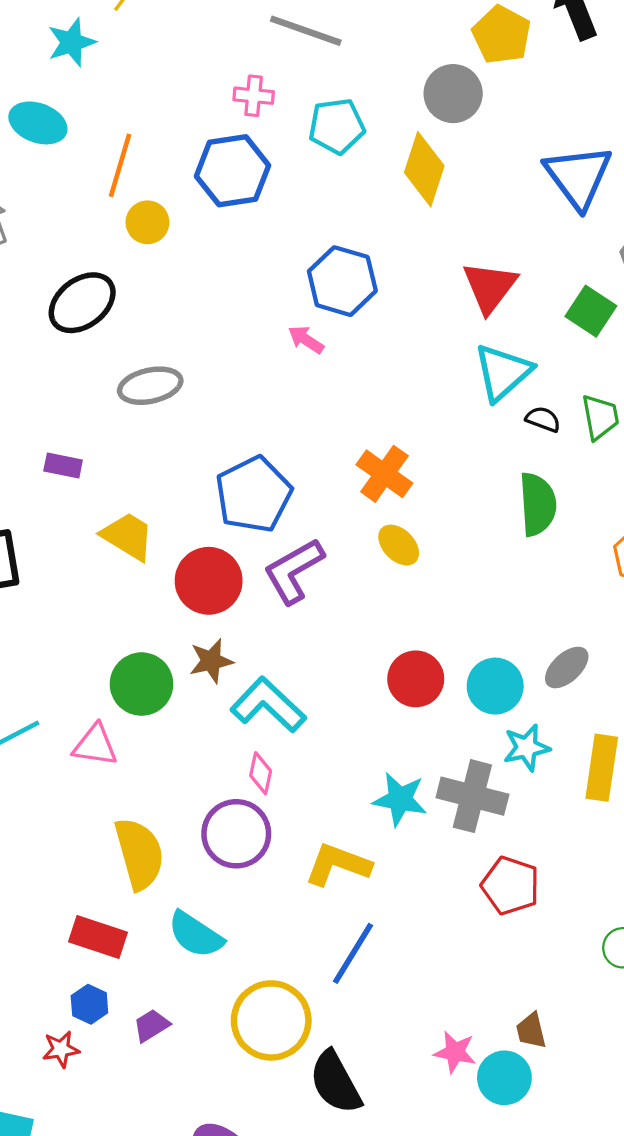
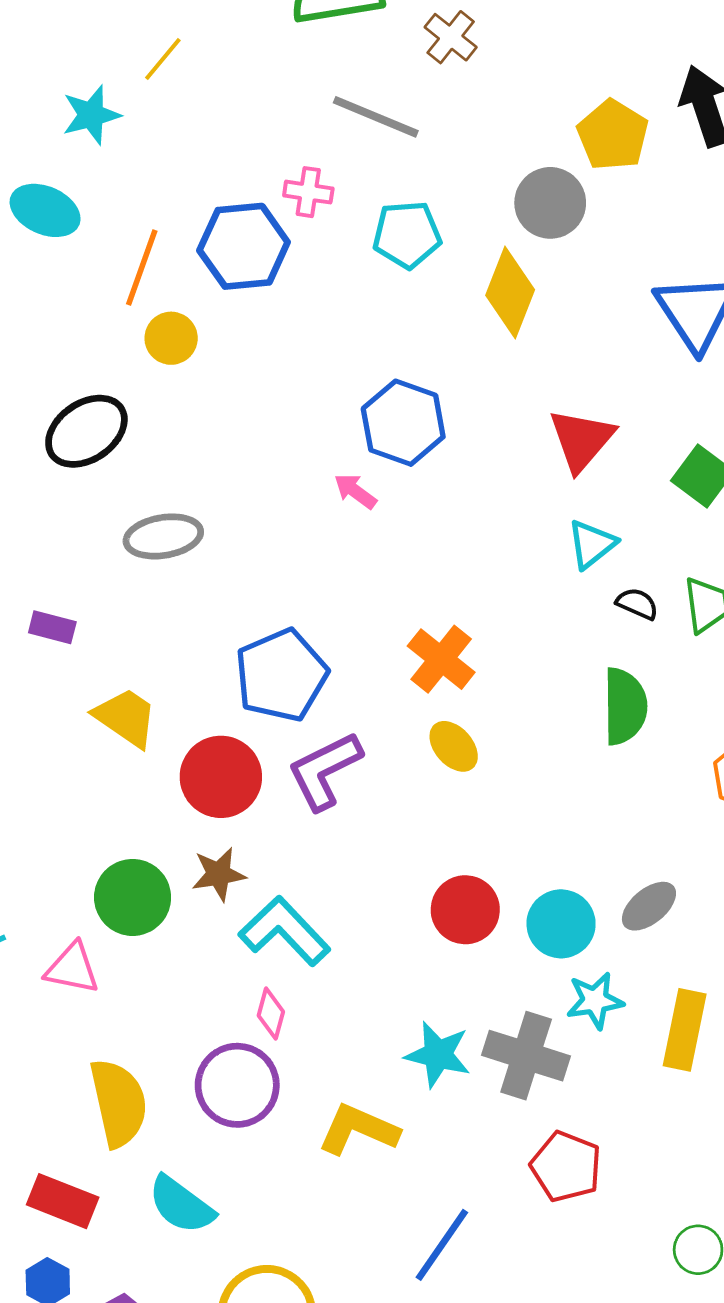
blue hexagon: (232, 171) -> (244, 246), moved
cyan triangle: (503, 372) -> (592, 544), size x0.7
blue line: (353, 953) -> (442, 1245), moved

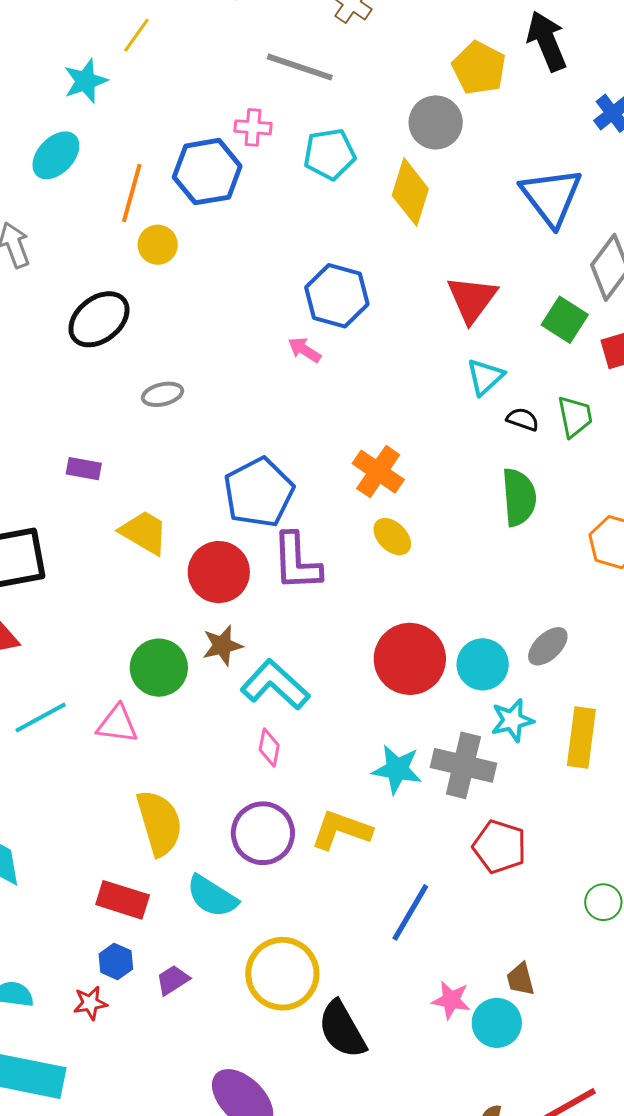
cyan ellipse: (45, 210) -> (56, 155), turned -66
gray ellipse: (163, 536) -> (163, 394), size x0.7
purple L-shape: (325, 771) -> (297, 562), turned -62
red circle: (465, 910) -> (410, 659), size x1.4
purple circle: (237, 1085) -> (263, 833), moved

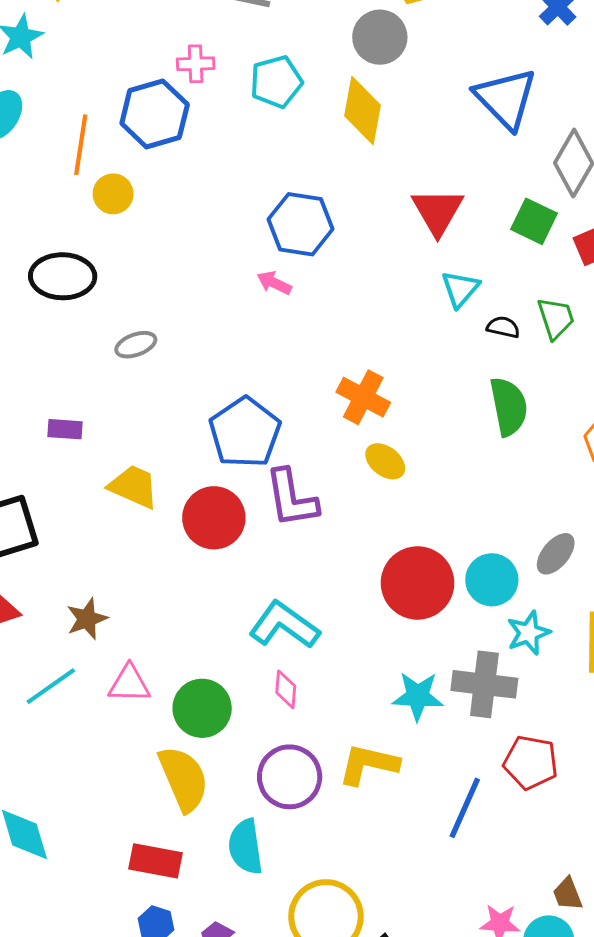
black ellipse: (99, 319) -> (63, 276), turned 46
brown star: (222, 645) -> (87, 619), moved
green circle: (159, 668) -> (202, 708), moved
cyan semicircle: (212, 896) -> (246, 847), turned 56
blue line: (410, 912) -> (465, 808), moved

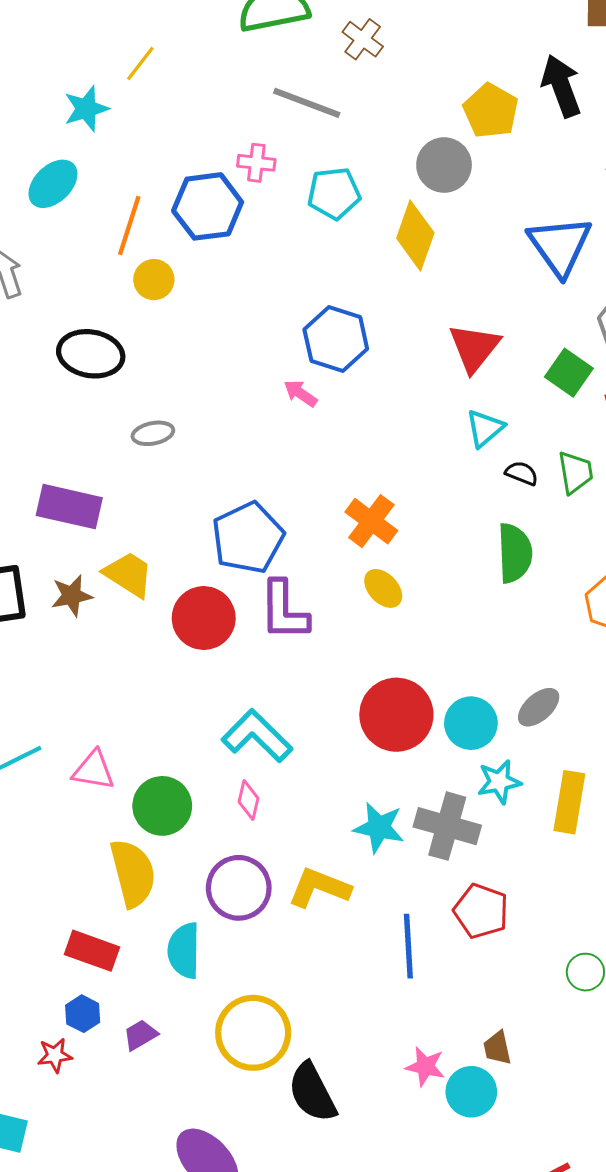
purple rectangle: (65, 429) -> (69, 507), size x1.8
brown star: (87, 619) -> (72, 596), moved
blue line: (465, 808) -> (408, 946), turned -36

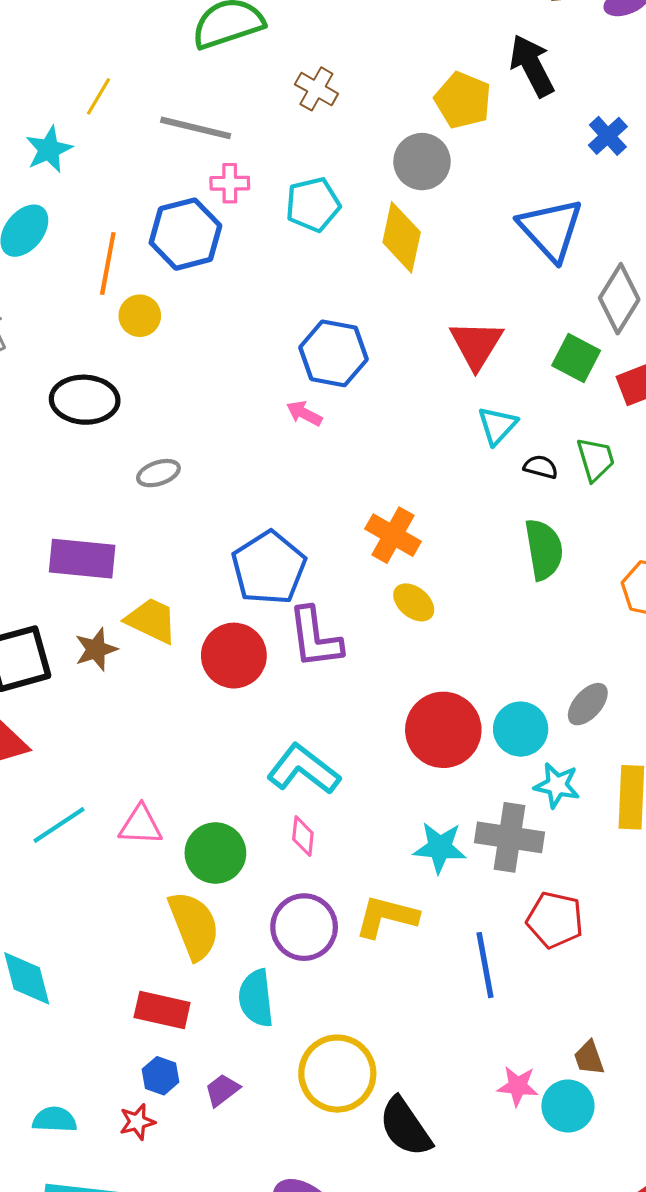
brown cross: (363, 39) -> (316, 89), moved
gray line: (307, 103) -> (196, 128), moved
cyan star: (499, 782) -> (557, 785), turned 30

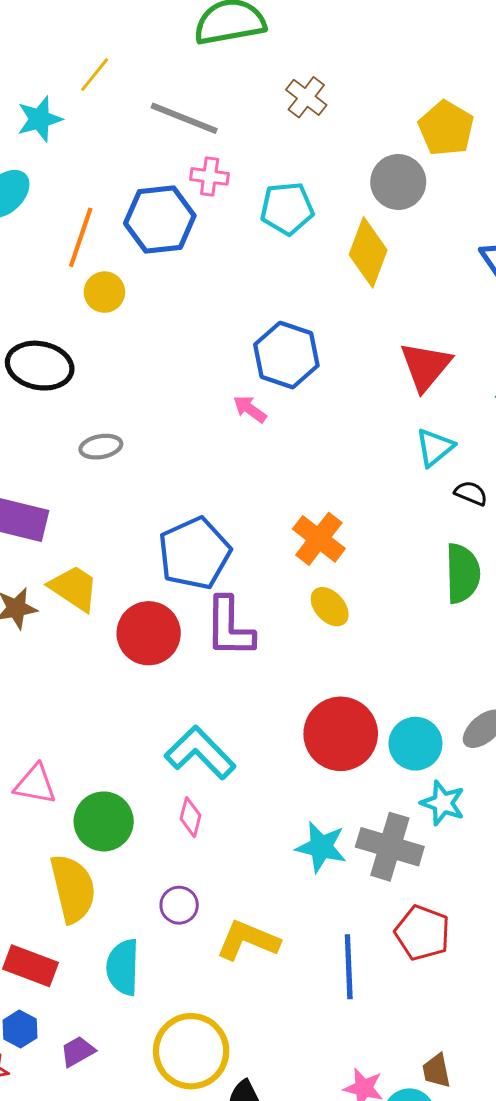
yellow L-shape: (386, 917) -> (248, 940), moved
purple circle: (304, 927) -> (179, 905), size x0.6

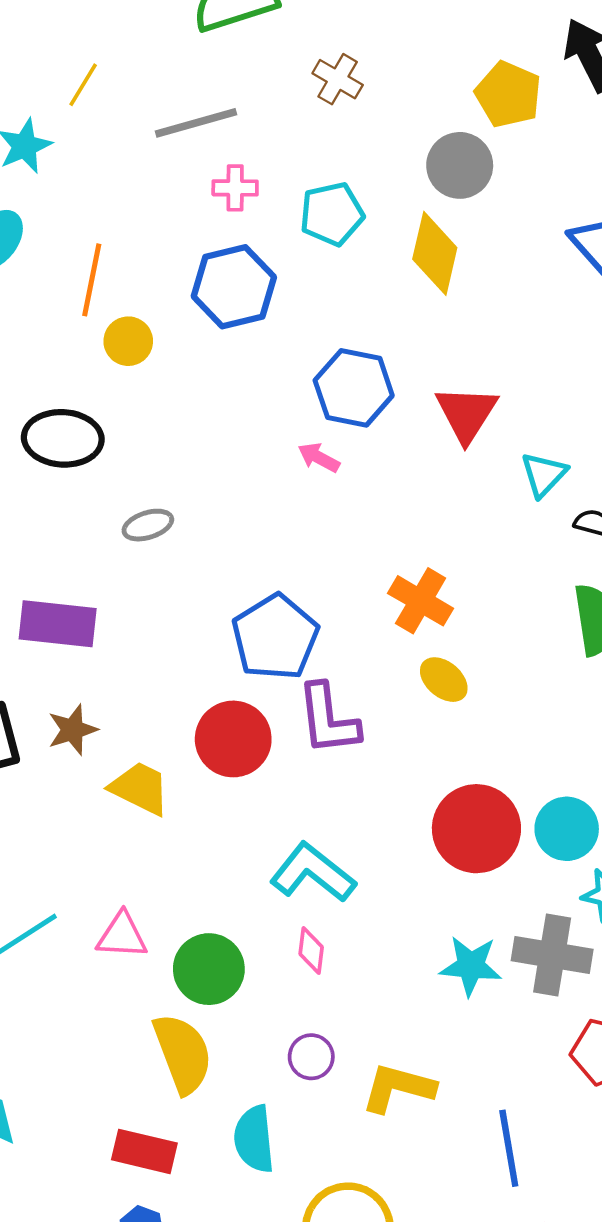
gray line: (184, 118) -> (196, 123), turned -30
blue hexagon: (160, 220) -> (234, 287), moved
red triangle: (425, 366) -> (466, 414), moved
yellow trapezoid: (74, 588) -> (140, 788), moved
blue line: (349, 967) -> (509, 1148), moved

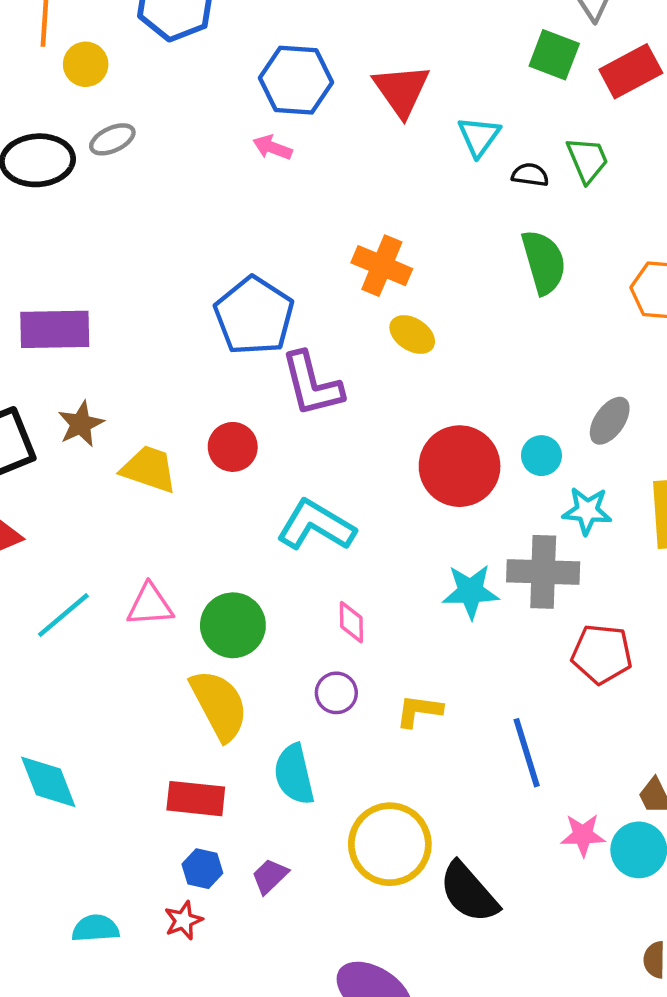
gray ellipse: (148, 525) -> (112, 139), moved
red circle: (233, 739) -> (233, 447), moved, size x0.7
cyan circle: (567, 829) -> (541, 456), size x0.7
pink diamond: (311, 951) -> (351, 622), moved
yellow L-shape: (398, 1088) -> (419, 711), size x0.7

